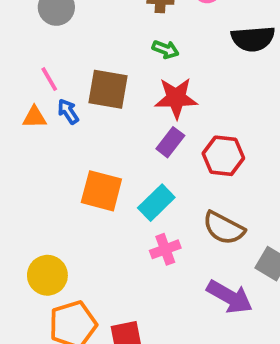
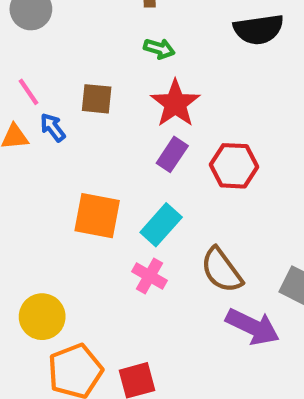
brown square: (108, 89) -> (97, 99), size x0.7
red star: (176, 98) -> (175, 103), turned -30
brown semicircle: (224, 228) -> (222, 270), moved, turned 30
pink cross: (165, 249) -> (149, 276), moved, turned -36

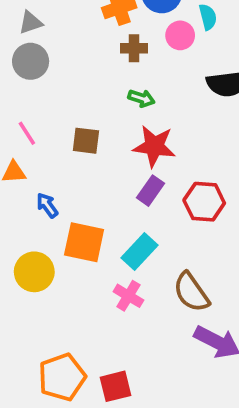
red star: (175, 103) -> (154, 146), turned -30
blue arrow: (53, 127) -> (47, 205), moved
yellow circle: (42, 317) -> (34, 272), moved

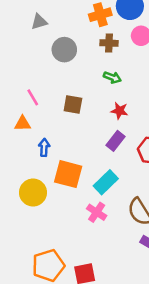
gray circle: (31, 61) -> (64, 50), moved
red star: (154, 146) -> (120, 111), size x0.6
blue arrow: (47, 205) -> (44, 147), turned 36

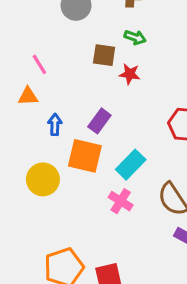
brown square: (73, 105) -> (104, 55), moved
red star: (120, 111) -> (130, 74), moved
purple rectangle: (115, 141) -> (99, 121), moved

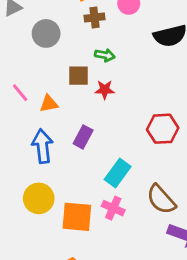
orange triangle: (28, 96) -> (49, 104), moved
blue arrow: (55, 124) -> (42, 146), size x1.6
orange square: (85, 156) -> (77, 217), moved

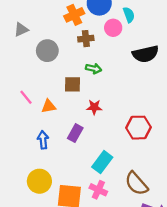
red star: (105, 90) -> (94, 107), moved
blue arrow: (42, 146) -> (43, 140), size x0.7

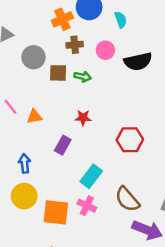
pink circle: (113, 28) -> (105, 50), moved
brown square: (72, 84) -> (58, 73), moved
blue arrow: (43, 140) -> (25, 163), moved

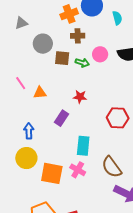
pink circle: (105, 50) -> (100, 54), moved
cyan rectangle: (91, 176) -> (83, 146), turned -36

